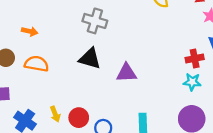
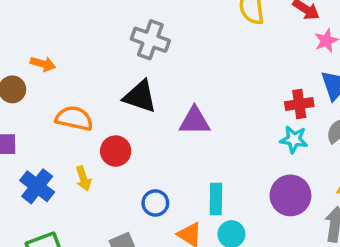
orange arrow: (30, 31) -> (43, 64), moved
orange semicircle: (37, 64) -> (74, 118), moved
red circle: (79, 118) -> (116, 151), moved

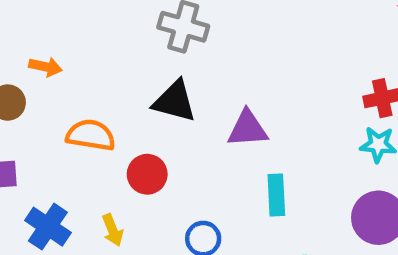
yellow arrow: (83, 178) -> (113, 230), moved
cyan rectangle: (216, 199) -> (276, 195), moved

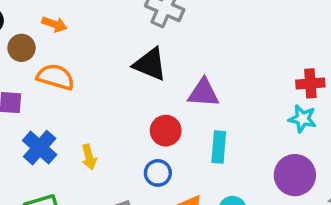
orange semicircle: (91, 135) -> (56, 77), moved
red circle: (147, 174) -> (166, 131), moved

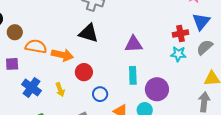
orange arrow: (54, 24) -> (62, 55), moved, size x1.5
purple triangle: (203, 93) -> (134, 44), moved
red circle: (166, 131) -> (84, 72), moved
purple circle: (295, 175) -> (157, 89), moved

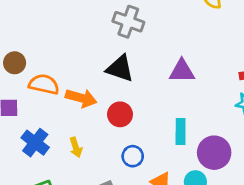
purple triangle: (134, 44) -> (182, 71), moved
red circle: (84, 72) -> (120, 114), moved

